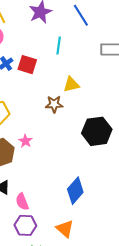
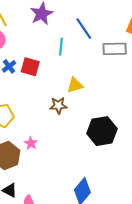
blue line: (81, 15) -> (84, 29), moved

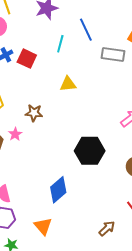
brown star: (58, 105) -> (34, 113), moved
black hexagon: (102, 131) -> (90, 151), moved

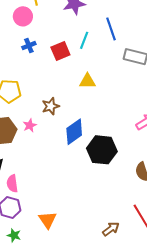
red square: (27, 59) -> (60, 51), moved, turned 36
brown star: (34, 113) -> (51, 106), turned -30
blue diamond: (58, 190) -> (74, 132), moved

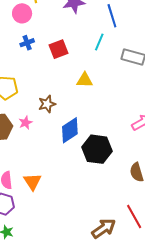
blue line: (111, 29) -> (112, 16), moved
cyan line: (84, 40) -> (99, 42), moved
orange triangle: (47, 220) -> (33, 182), moved
brown arrow: (111, 229) -> (104, 228), size x1.4

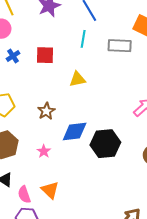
red square: (58, 49) -> (45, 55), turned 36
pink star: (25, 123) -> (44, 151), moved
blue diamond: (70, 130) -> (75, 131), turned 40

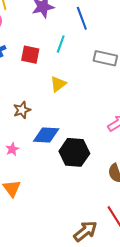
cyan line: (83, 39) -> (61, 44), moved
yellow triangle: (77, 79) -> (58, 84), turned -36

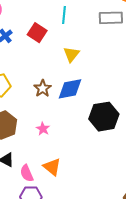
red square: (30, 55) -> (37, 33), turned 36
blue diamond: (46, 135) -> (70, 89), moved

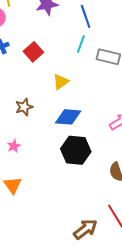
cyan line: (64, 15) -> (81, 44), moved
blue diamond: (70, 89) -> (68, 117), moved

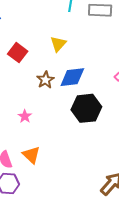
red square: (33, 52) -> (18, 53), moved
brown star: (24, 107) -> (45, 80), moved

